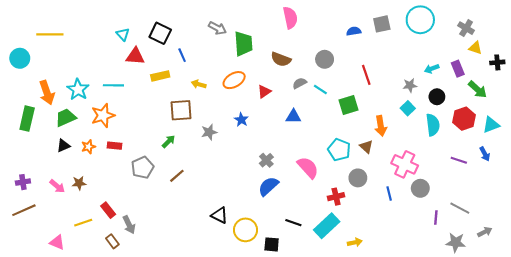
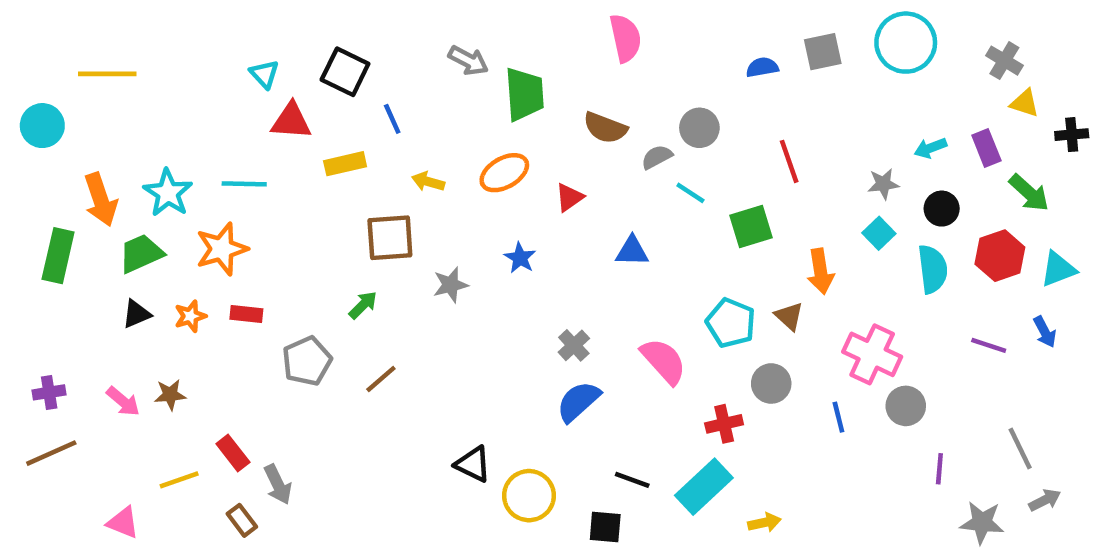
gray semicircle: (300, 83) -> (657, 157), moved
gray line: (460, 208) -> (1020, 449), moved, turned 36
black square: (272, 244) -> (605, 527), moved

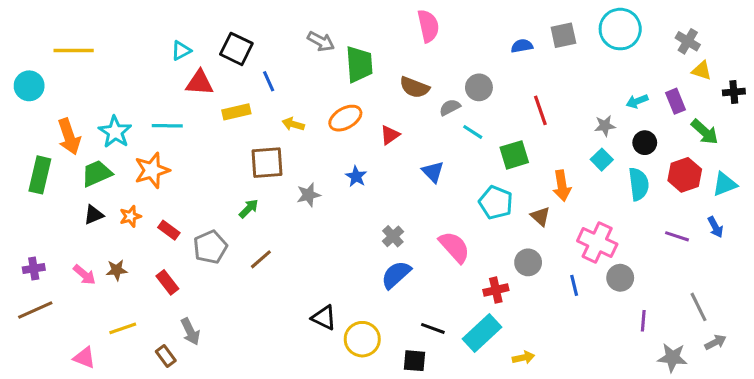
cyan triangle: (264, 74) -> (181, 51), turned 45
blue triangle: (632, 251) -> (433, 172), turned 45
red rectangle: (246, 314) -> (169, 230), moved, turned 30
cyan pentagon: (731, 323) -> (496, 203), moved
red rectangle: (233, 453) -> (167, 282), moved

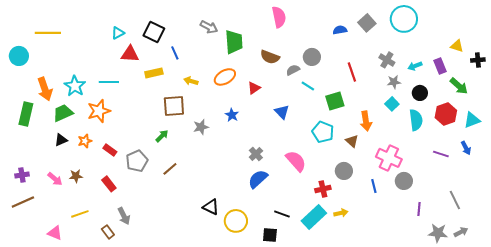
gray square: (563, 35) -> (367, 23), turned -30
gray cross: (688, 41) -> (387, 60), moved
gray arrow: (715, 342) -> (461, 232), moved
yellow arrow: (523, 358) -> (341, 213), moved

